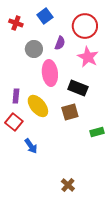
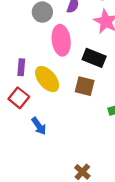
brown square: (70, 112) -> (85, 86), turned 30

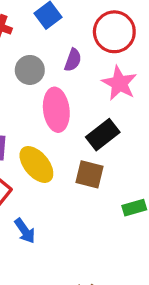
black rectangle: (94, 58) -> (103, 135), turned -60

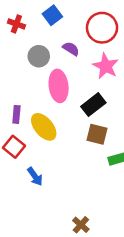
purple semicircle: (73, 60) -> (71, 49), turned -77
brown square: (89, 174) -> (97, 134), moved

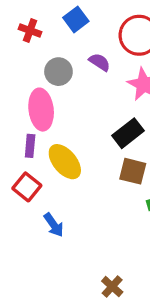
pink ellipse: (59, 86) -> (41, 110), moved

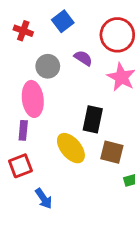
black rectangle: (128, 133) -> (93, 119), moved, turned -40
yellow ellipse: (65, 162) -> (71, 148), moved
red square: (27, 187) -> (20, 166), turned 30

